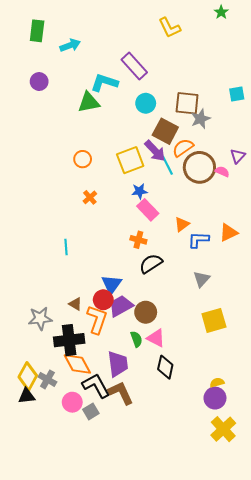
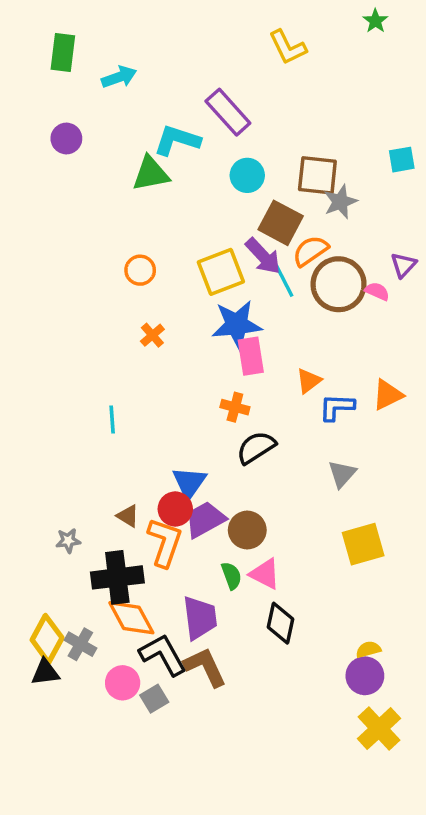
blue star: (139, 191) -> (237, 325), size x1.8
pink rectangle: (148, 210) -> (251, 356), turned 35
gray star: (40, 318) -> (68, 541), size x0.6

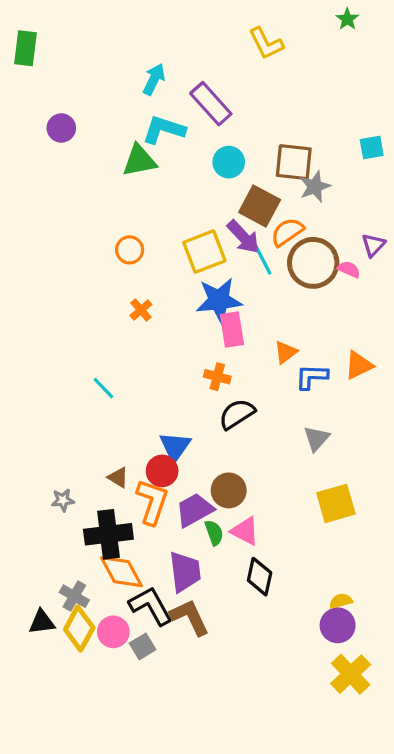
green rectangle: (63, 52) -> (26, 48), moved
cyan arrow: (119, 77) -> (154, 79), moved, turned -44
cyan line: (112, 419) -> (104, 388), turned -40
purple trapezoid: (205, 520) -> (195, 510), moved
yellow diamond: (47, 639) -> (79, 629), moved

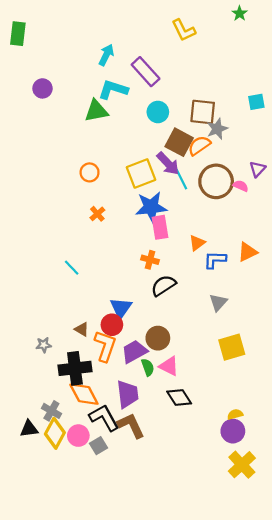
orange semicircle: (287, 232) -> (199, 146), moved
black diamond: (260, 577) -> (179, 397), turned -45

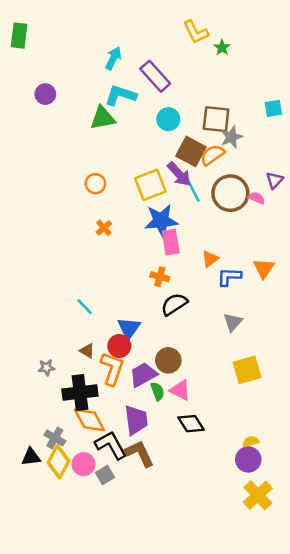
green star: (240, 13) -> (222, 48), moved
orange triangle: (247, 252) -> (264, 268), turned -30
cyan line: (72, 268) -> (85, 307), moved

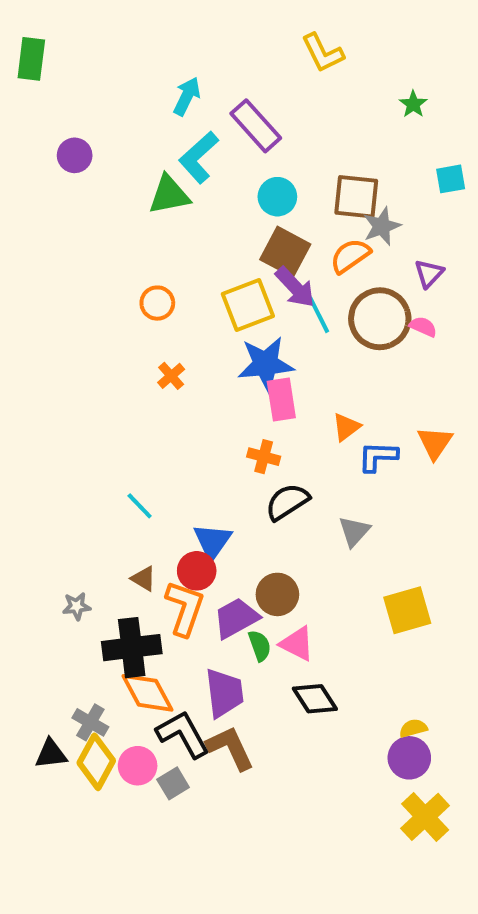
green star: (222, 48) -> (413, 104), moved
cyan L-shape: (121, 95) -> (199, 157), turned -60
brown square: (191, 151) -> (285, 252), moved
purple triangle: (275, 180) -> (429, 273), moved
gray triangle: (233, 322) -> (354, 531), moved

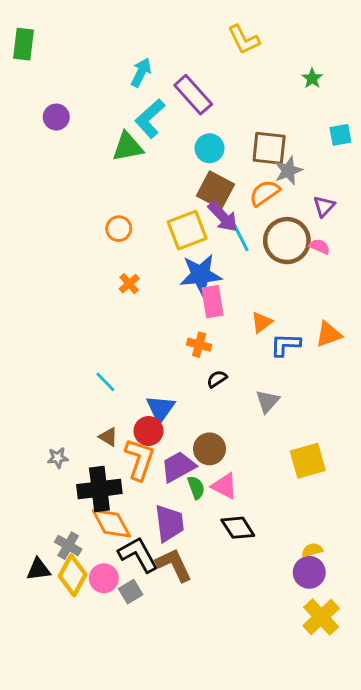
orange triangle: (435, 443) -> (329, 334), turned 36
black semicircle: (287, 502) -> (217, 379), size x0.6

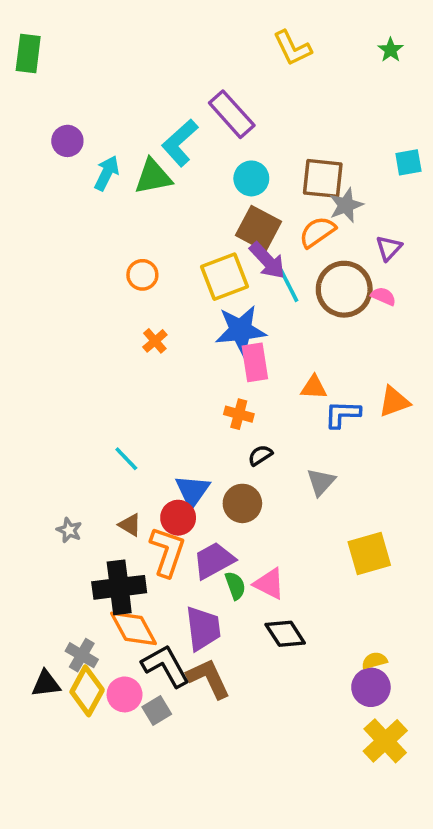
cyan arrow: (141, 72) -> (107, 173), moved
green star: (312, 78) -> (391, 50), moved
orange triangle: (262, 322) -> (314, 387), turned 40
brown circle: (210, 449) -> (242, 503), moved
gray star: (58, 458) -> (69, 530), moved, turned 30

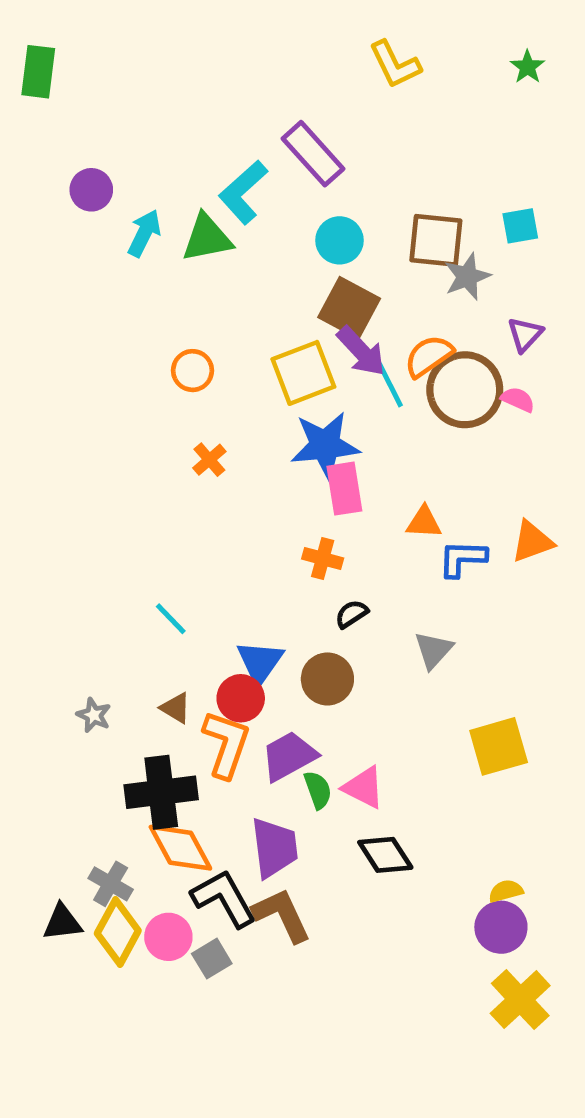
cyan square: (408, 162) -> (520, 226), moved
orange semicircle: (317, 232) -> (429, 356), moved

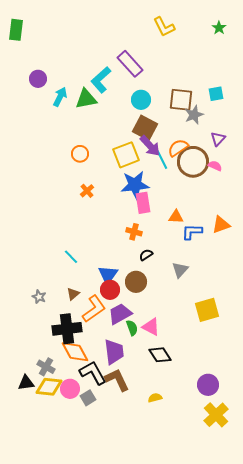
red circle: (241, 698) -> (110, 290), moved
brown triangle: (176, 708) -> (73, 294), turned 48
orange L-shape: (226, 744) -> (94, 309), turned 36
yellow semicircle: (506, 891) -> (155, 398), moved
yellow diamond: (118, 932) -> (49, 387), turned 68

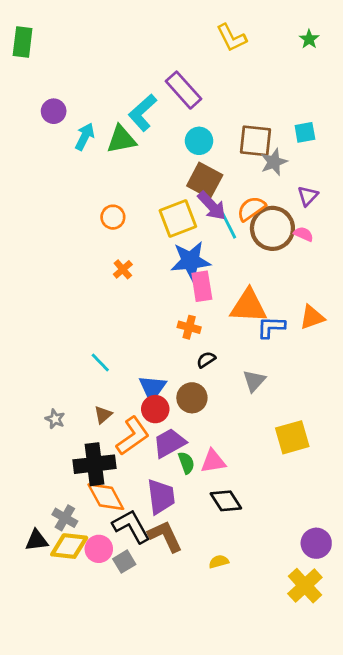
orange triangle: (176, 217) -> (248, 306), size x1.8
pink triangle: (151, 327) -> (213, 461), turned -36
purple circle: (208, 385) -> (316, 543), moved

